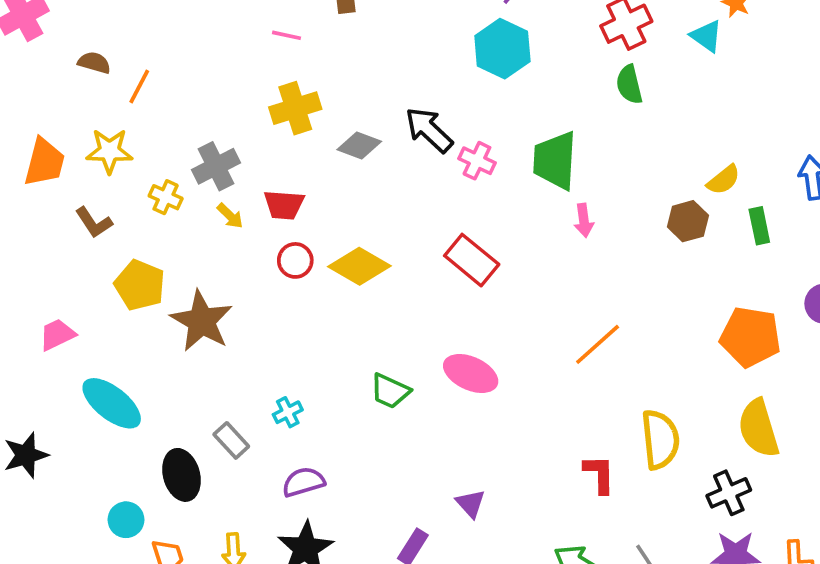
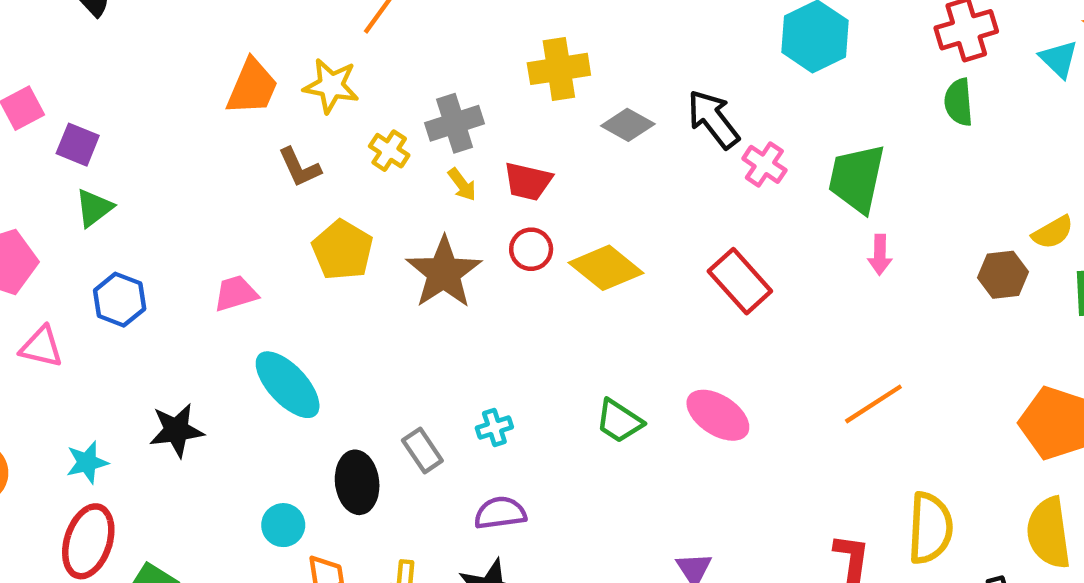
brown star: (202, 321) -> (444, 273), moved

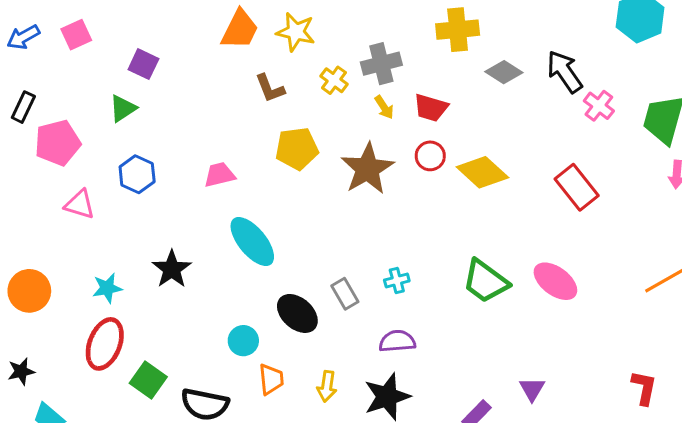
purple square: (78, 145) -> (143, 64), moved
yellow pentagon: (342, 250) -> (297, 149), turned 30
green trapezoid: (619, 421) -> (485, 281), size x1.4
black star: (176, 430) -> (172, 269), turned -30
black ellipse: (357, 482) -> (297, 313), turned -45

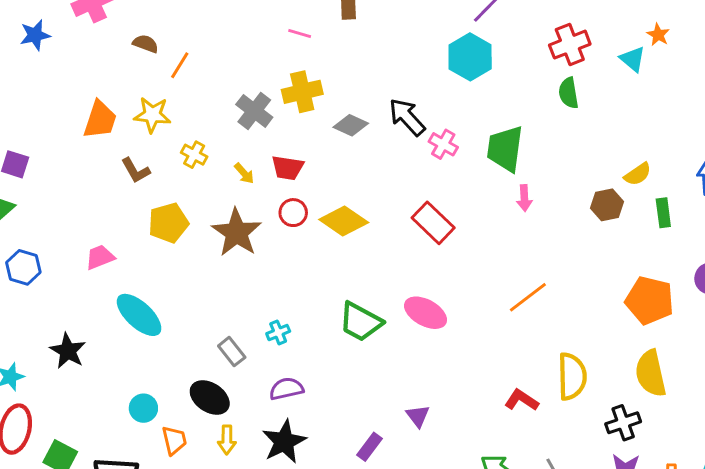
gray cross: (381, 64) -> (254, 111), moved, turned -30
black ellipse: (297, 313) -> (210, 397), moved
red L-shape: (644, 388) -> (522, 400), turned -60

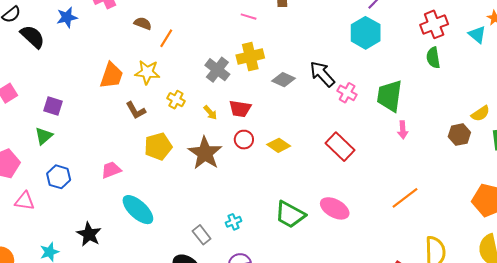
yellow diamond: (344, 221) -> (279, 145), size x0.7

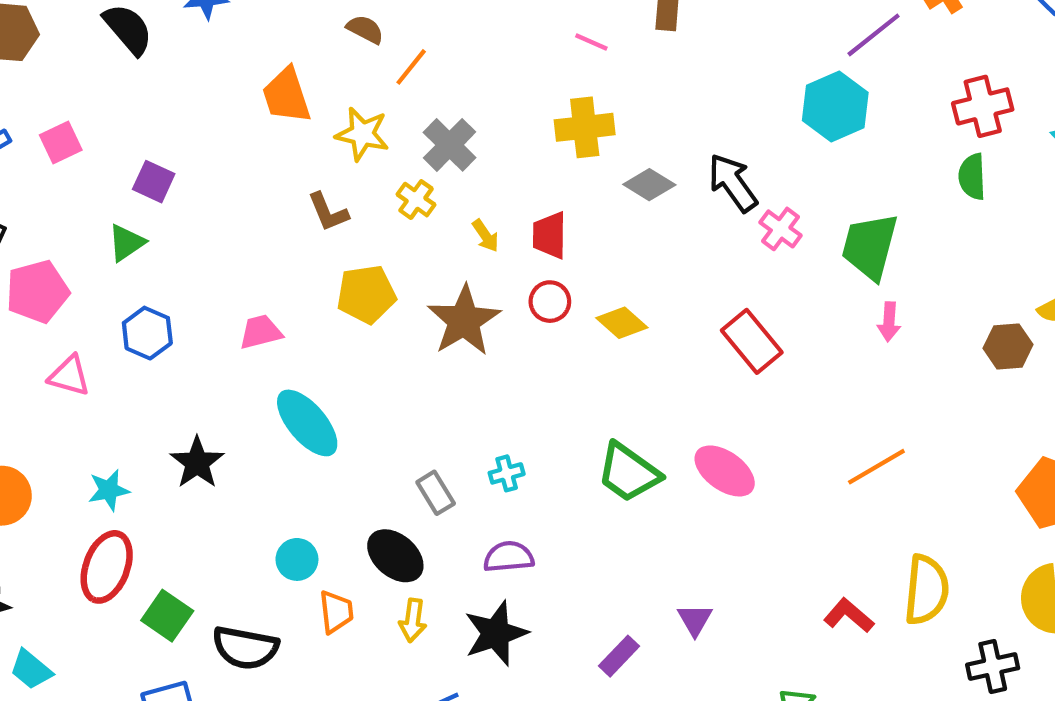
gray cross: (217, 70) -> (450, 145), moved
orange trapezoid: (111, 75) -> (286, 95), moved, turned 136
red trapezoid: (240, 109) -> (550, 235), turned 75

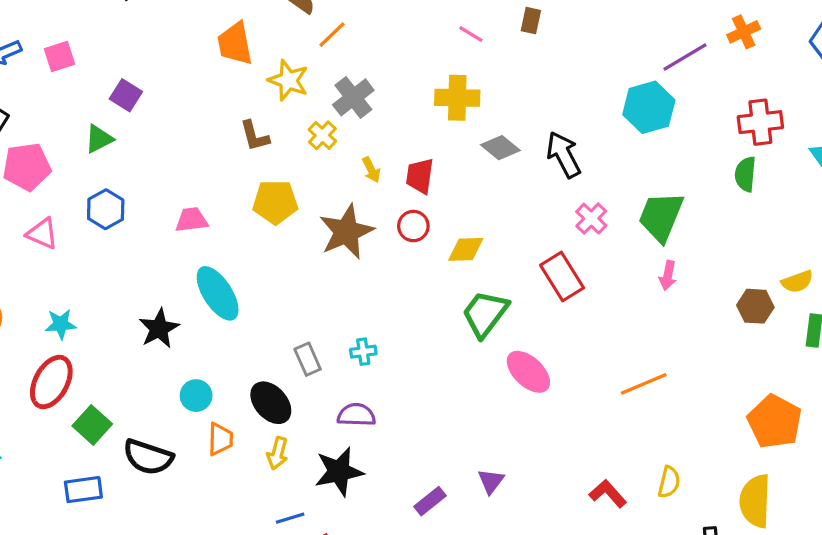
pink cross: (781, 229) -> (591, 219), moved
yellow diamond: (622, 323) -> (466, 249), turned -51
black star: (197, 463) -> (159, 328), moved
green trapezoid: (628, 473) -> (485, 314), moved, turned 84
yellow semicircle: (926, 590) -> (669, 482), size x0.6

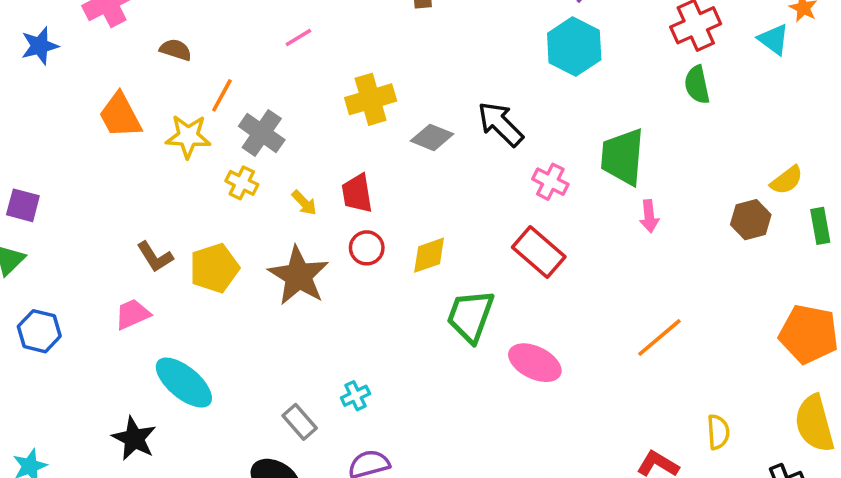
pink line: (471, 34) -> (298, 37), moved, turned -45
orange line: (332, 35) -> (222, 95), moved
brown L-shape: (255, 136) -> (155, 257), moved

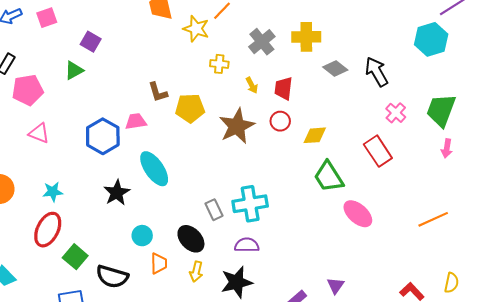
gray cross: (262, 133) -> (262, 42), moved
yellow cross: (242, 183) -> (219, 64), turned -36
green trapezoid: (470, 316) -> (329, 177), turned -68
blue hexagon: (39, 331) -> (103, 136), moved, size x1.4
cyan cross: (355, 396) -> (250, 204), size x2.0

